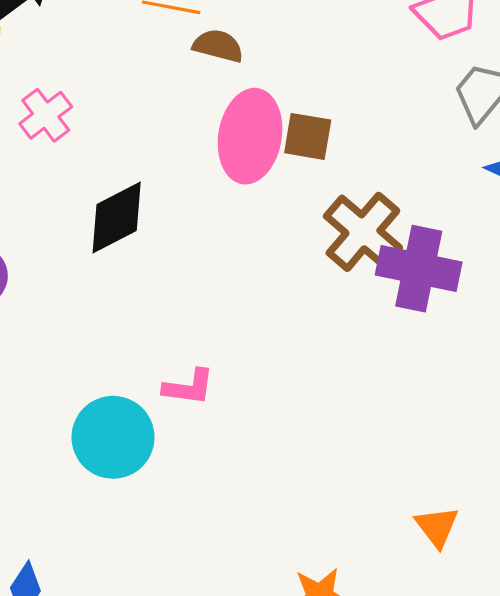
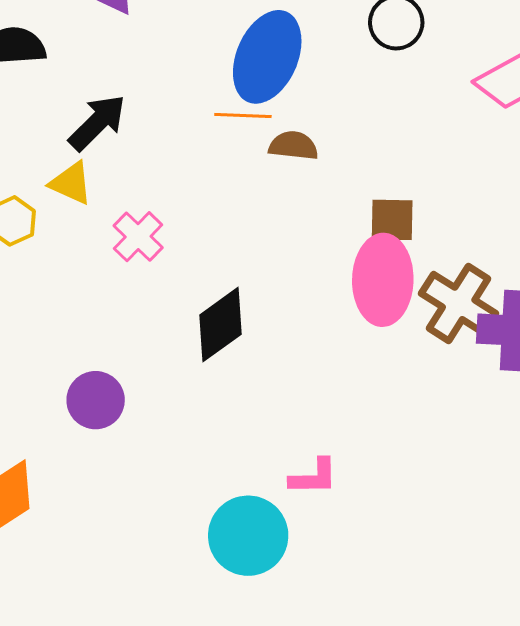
pink ellipse: (250, 136) -> (383, 280), moved

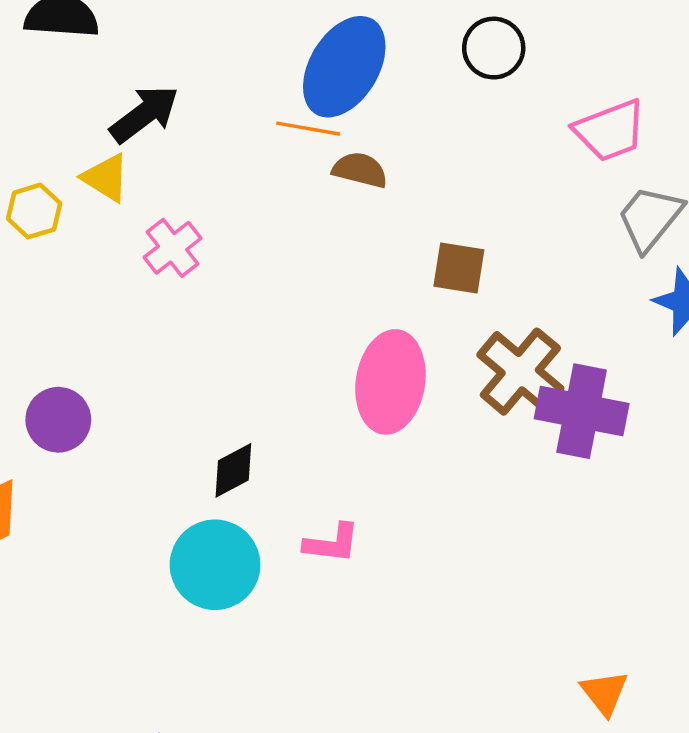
pink ellipse: (383, 280) -> (390, 382), moved
black diamond: (220, 325) -> (233, 470), moved, size x0.7
purple circle: (96, 400) -> (58, 420), moved
cyan circle: (248, 536) -> (215, 565), moved

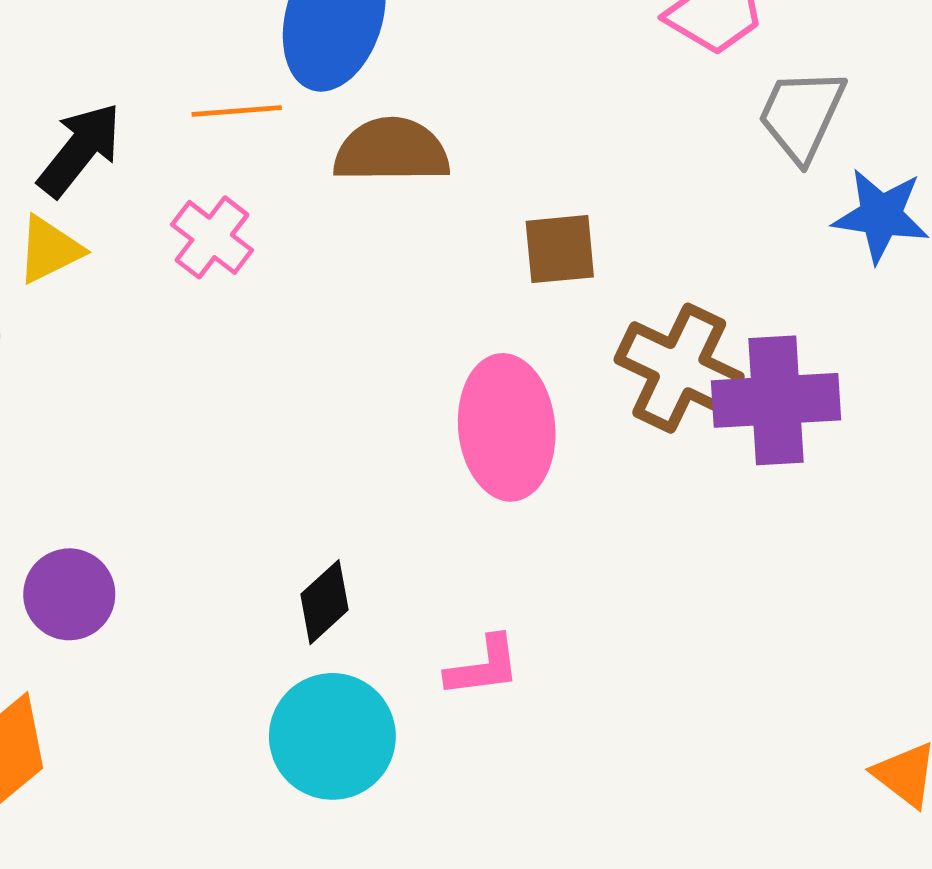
orange line: (308, 129) -> (237, 111), moved
brown semicircle: (360, 170) -> (391, 150), size x1.5
yellow triangle: (106, 178) -> (49, 250), turned -44
pink cross: (172, 248) -> (212, 237), moved

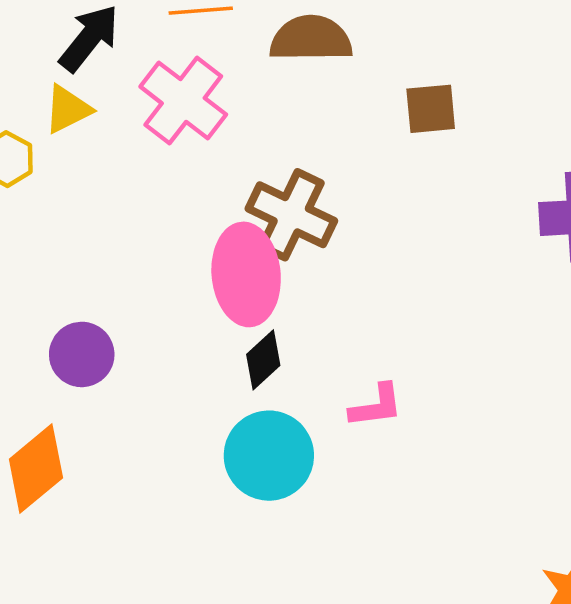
pink cross: (212, 237) -> (183, 101), size x1.5
brown cross: (679, 368) -> (291, 215), moved
pink ellipse: (507, 427) -> (246, 274), moved

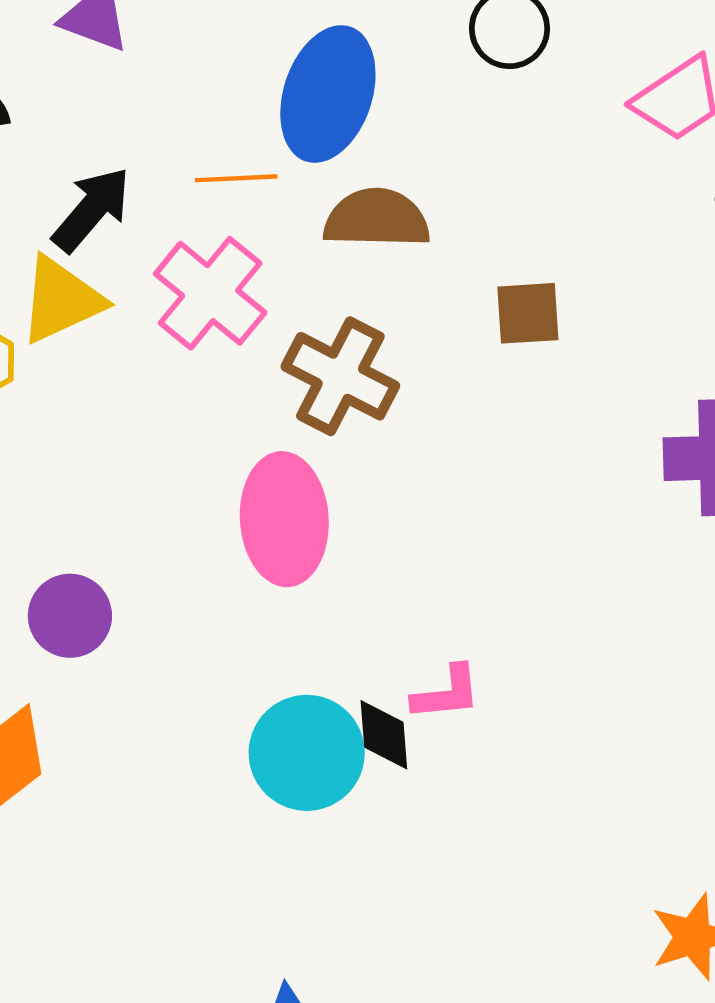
yellow triangle: (68, 109) -> (61, 300), size x1.4
brown cross: (291, 215) -> (340, 376), moved
black diamond: (263, 360) -> (384, 735), moved, turned -54

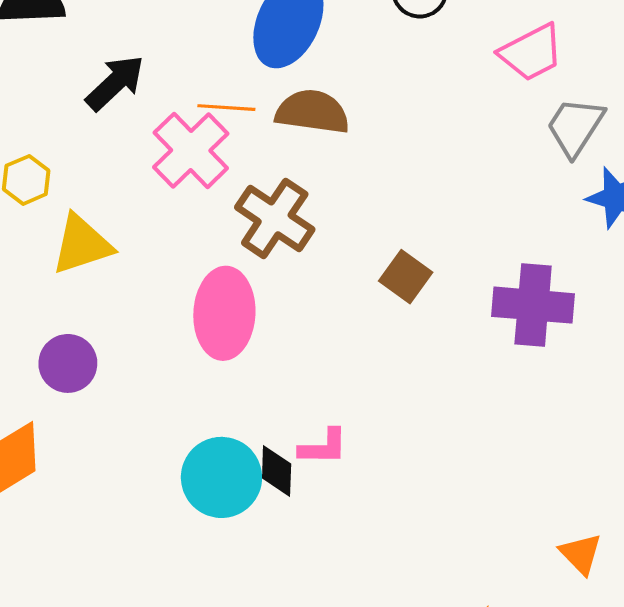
orange line: (236, 178) -> (226, 108), moved
yellow triangle: (61, 300) -> (82, 244), moved
brown square: (528, 313) -> (406, 277), moved, turned 33

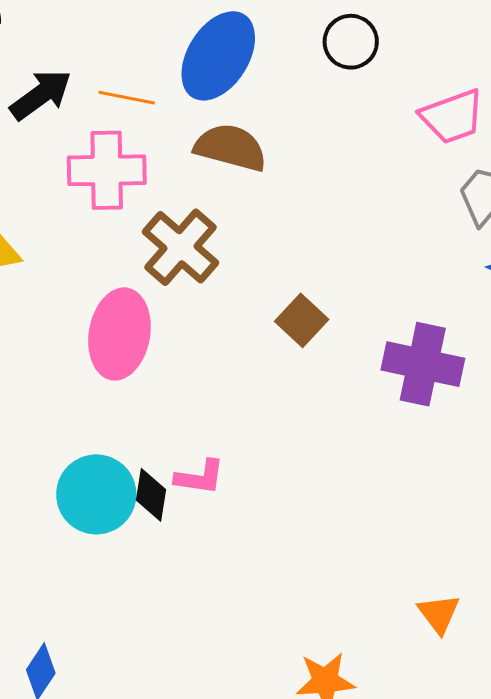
orange line: (226, 108) -> (127, 98), moved
pink cross: (191, 150) -> (107, 170), turned 36

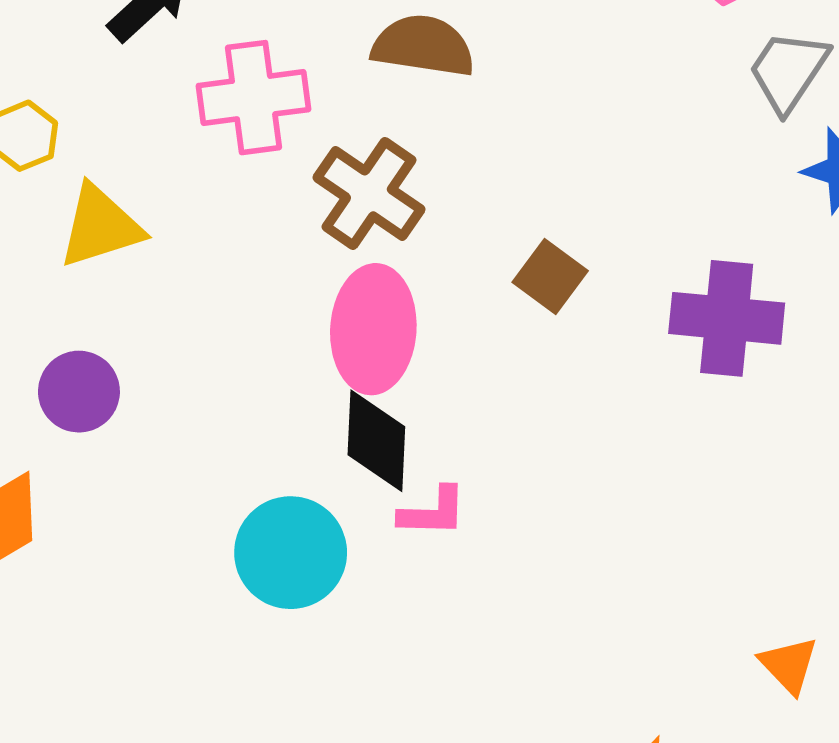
pink ellipse: (119, 334) -> (373, 329), moved
black diamond: (151, 495) -> (376, 441), moved, size x1.4

